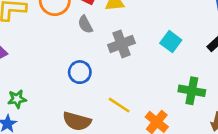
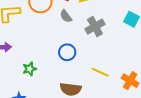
green star: (17, 99) -> (30, 69), moved

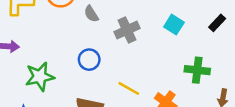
green star: (30, 69) -> (40, 77), size x1.6

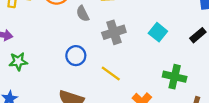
green star: (40, 77) -> (18, 61), moved, size x0.7
yellow line: (129, 88) -> (111, 74), moved

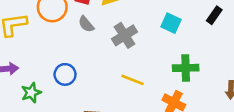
blue circle: (76, 56) -> (65, 74), moved
green cross: (175, 77) -> (186, 68), moved

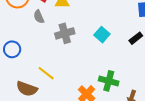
green cross: (186, 68) -> (109, 81), moved
yellow line: (132, 80) -> (46, 73), moved

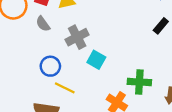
cyan square: (102, 35) -> (96, 60), moved
blue circle: (12, 49) -> (50, 66), moved

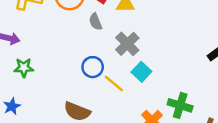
gray cross: (77, 37) -> (127, 44), turned -30
yellow line: (65, 88) -> (114, 84), moved

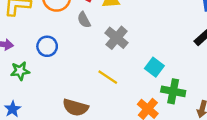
blue circle: (93, 67) -> (47, 46), moved
cyan square: (141, 72) -> (154, 67), moved

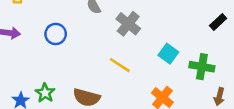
green star: (20, 71) -> (45, 93), moved, turned -30
green cross: (173, 91) -> (202, 67), moved

